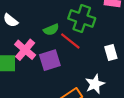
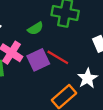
red line: (70, 41) -> (58, 57), moved

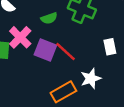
purple square: (38, 60) -> (45, 50), turned 35

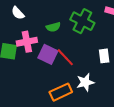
pink cross: (20, 37) -> (27, 42), turned 30

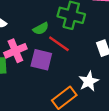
red line: (65, 57) -> (59, 44), moved

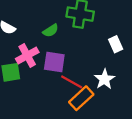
red line: (59, 44) -> (72, 82), moved

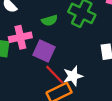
white star: (104, 79) -> (73, 76), moved

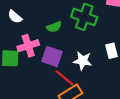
white star: (73, 76) -> (83, 61), moved, turned 30

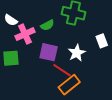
pink cross: (28, 46) -> (25, 34), moved
white star: (83, 61) -> (77, 53), turned -30

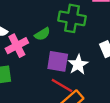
purple square: (49, 52) -> (58, 61), moved

